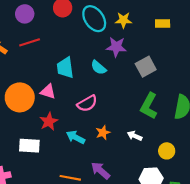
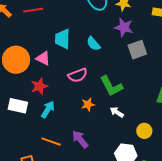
purple star: (116, 47) -> (124, 27), moved
green L-shape: (149, 106) -> (111, 86), moved, turned -65
cyan arrow: (76, 137) -> (48, 110), moved, turned 84

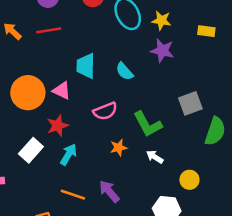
gray square: (137, 50) -> (190, 103), moved
white rectangle: (18, 106) -> (31, 150), turned -60

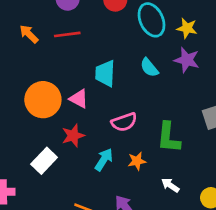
cyan semicircle: (124, 71) -> (149, 68), moved
green L-shape: (148, 124) -> (169, 137), turned 32
cyan arrow: (68, 155) -> (104, 160), moved
white arrow: (155, 157) -> (170, 185), moved

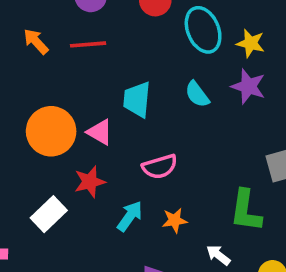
green L-shape: (169, 137) -> (246, 211), moved

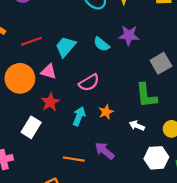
red line: (88, 44) -> (32, 41), moved
purple star: (248, 86) -> (129, 35), moved
cyan semicircle: (197, 94) -> (102, 44), moved
cyan trapezoid: (137, 100) -> (66, 47), turned 50

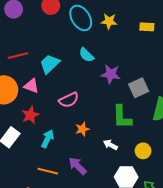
purple star: (129, 35) -> (111, 74), moved
cyan semicircle: (102, 44) -> (86, 55), moved
cyan arrow: (79, 116) -> (48, 139), moved

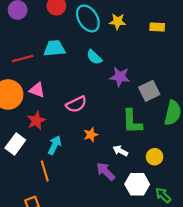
cyan trapezoid: (50, 64) -> (54, 48), moved, turned 40
purple arrow: (78, 166) -> (106, 172), moved
orange line: (48, 171) -> (45, 171), moved, turned 60

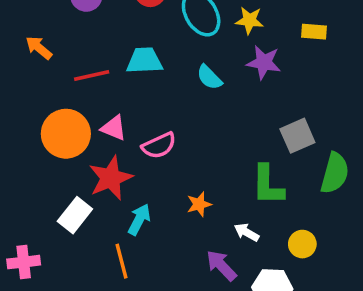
purple star: (120, 77) -> (264, 62), moved
pink semicircle: (76, 104) -> (159, 146), moved
red star: (36, 121) -> (111, 178), size x1.4

